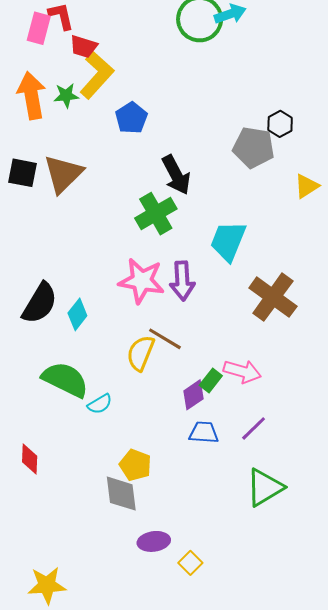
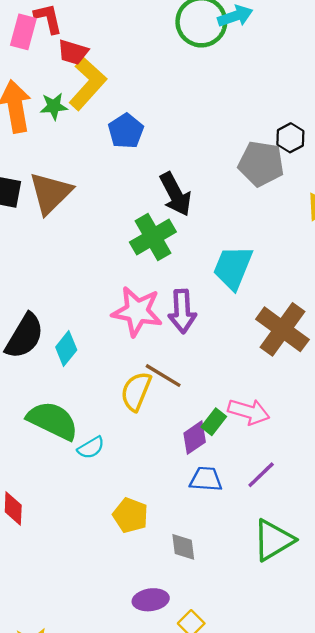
gray diamond: (121, 494) -> (183, 547), moved, size x0.7

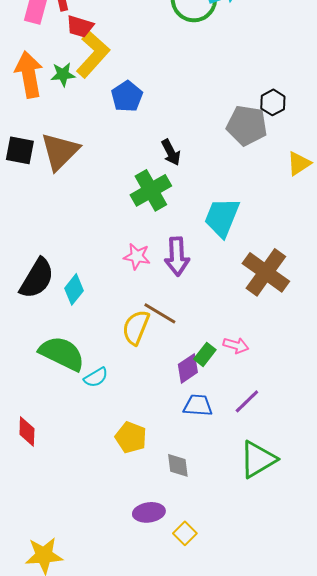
black arrow: (175, 194) -> (171, 152), size x0.7
pink star: (137, 311) -> (137, 256), size x0.6
pink arrow: (249, 412) -> (236, 345), size x0.7

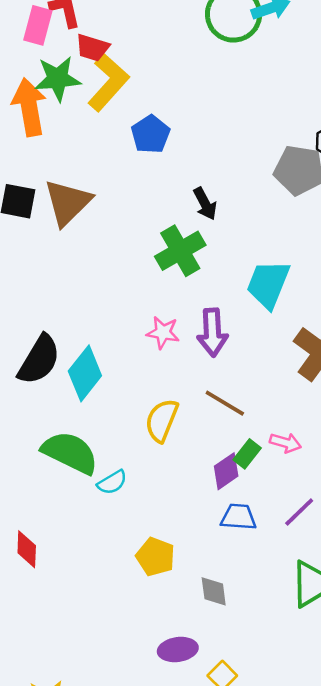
green star: (63, 74) -> (58, 79), moved, size x1.5
cyan diamond: (74, 289) -> (85, 373), size x1.4
brown line: (160, 313) -> (225, 403), moved

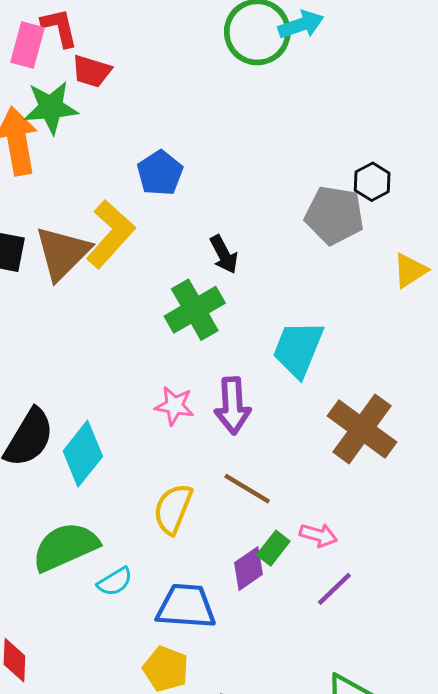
yellow L-shape: (108, 82) -> (110, 234), moved
green semicircle: (70, 453) -> (65, 547), turned -50
purple line: (299, 512) -> (334, 589), moved
blue trapezoid: (238, 517) -> (186, 606), moved, size x1.4

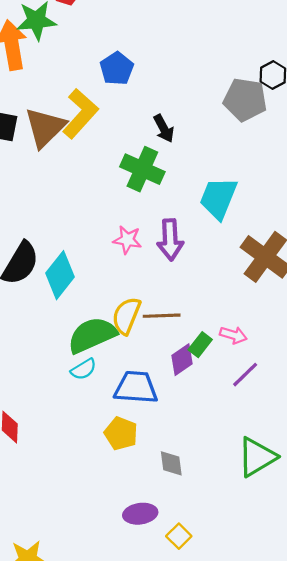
green cross: (195, 310) -> (142, 169), turned -36
brown line: (247, 489) -> (162, 316), moved, turned -33
green semicircle: (65, 547) -> (92, 335), moved

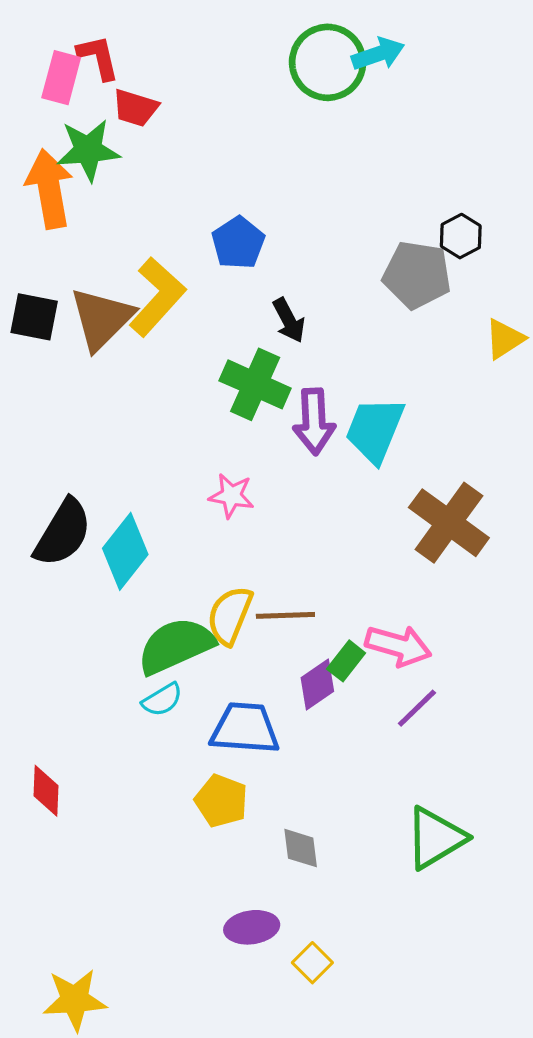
blue pentagon: (117, 69) -> (238, 243), moved
purple arrow: (170, 240) -> (314, 421), moved
pink arrow: (233, 335) -> (398, 646), size x1.5

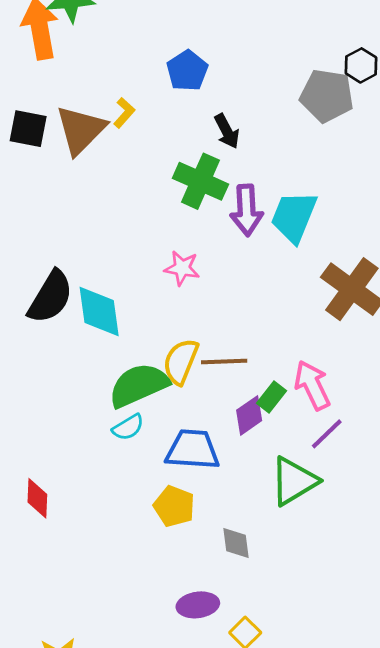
yellow L-shape: (157, 297) -> (124, 113), size x0.5
cyan diamond: (125, 551) -> (99, 311), turned -46
pink arrow: (398, 646) -> (312, 385), turned -132
green triangle: (435, 838) -> (294, 481), moved

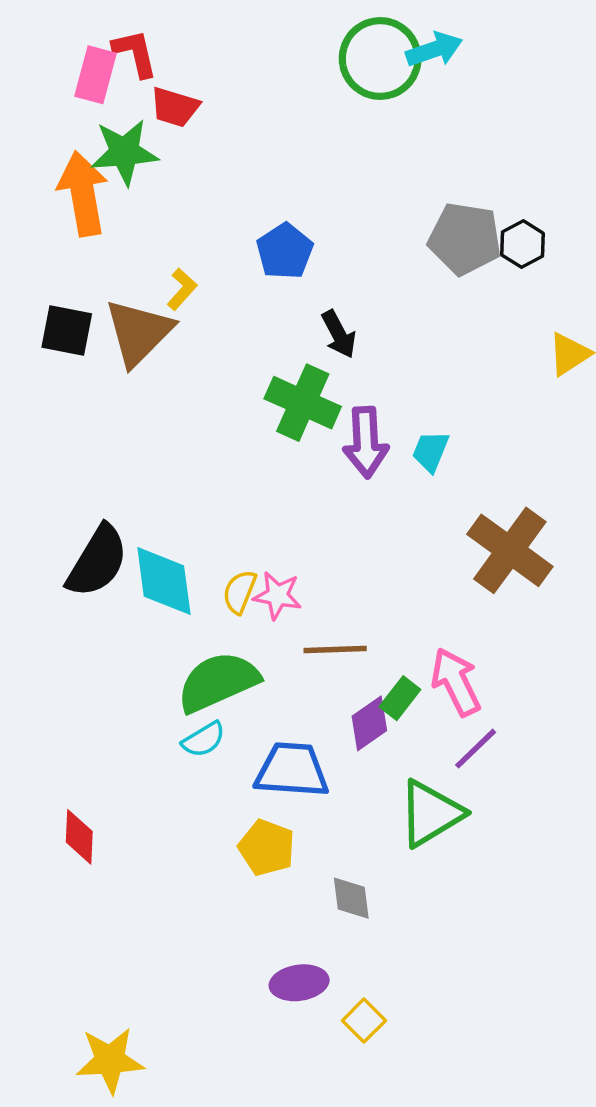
gray pentagon: (327, 96) -> (465, 239), moved
yellow L-shape: (124, 113) -> (182, 289), moved
cyan trapezoid: (294, 217) -> (431, 451), size x0.6
pink star: (182, 268) -> (277, 595), moved
yellow semicircle: (181, 361) -> (240, 592), moved, size x0.7

